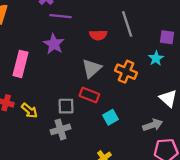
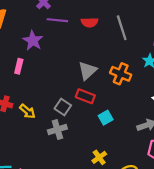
red semicircle: (98, 35) -> (90, 22), moved
purple star: (54, 44) -> (33, 41), moved
pink rectangle: (21, 64) -> (19, 66), size x0.6
gray square: (66, 106) -> (63, 107), turned 35

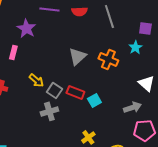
red rectangle: (85, 96) -> (75, 92), moved
yellow arrow: (27, 111) -> (36, 80), moved

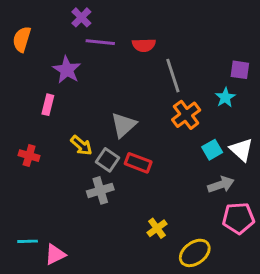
gray line: (109, 16) -> (173, 76), moved
gray triangle: (77, 56) -> (124, 125), moved
orange cross: (108, 59) -> (186, 115), turned 30
cyan square: (94, 100) -> (212, 150), moved

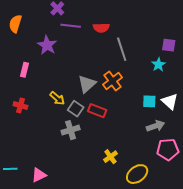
pink rectangle: (48, 105) -> (25, 70), moved
orange cross: (186, 115) -> (113, 81), moved
cyan square: (212, 150) -> (149, 101), turned 32
cyan line: (28, 241) -> (10, 169), moved

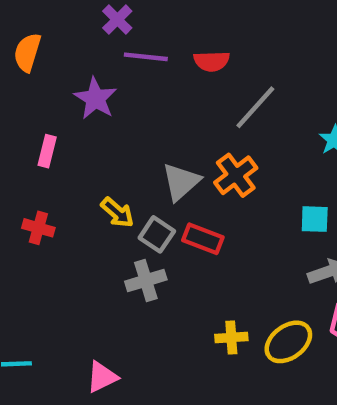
gray line: (122, 49) -> (255, 107), turned 60
yellow cross: (110, 157) -> (231, 338), turned 32
yellow ellipse: (137, 174) -> (288, 342), moved
pink triangle: (39, 175) -> (102, 377), moved

